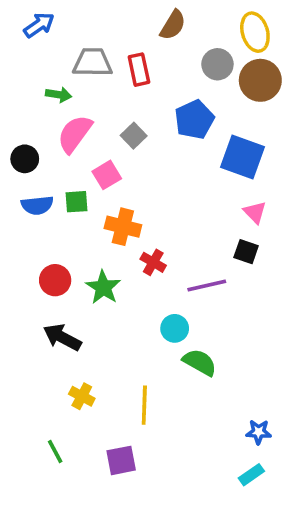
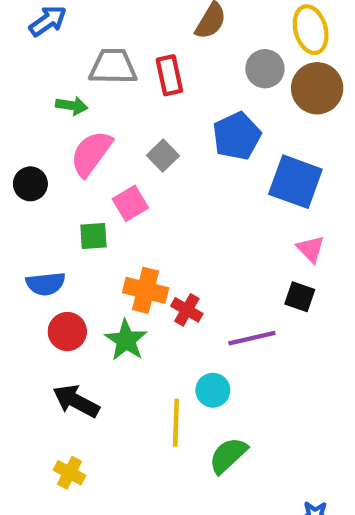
blue semicircle: (37, 205) -> (46, 284), moved
orange cross: (123, 227) -> (146, 290), moved
green semicircle: (200, 362) -> (228, 455), moved, turned -72
yellow cross: (82, 396) -> (70, 473), moved
yellow line: (144, 405) -> (176, 423), moved

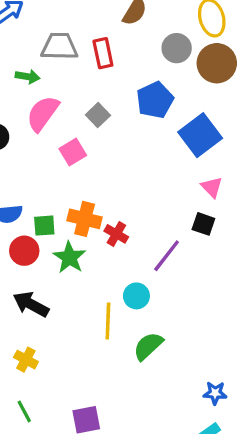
blue square: (295, 182) -> (200, 135), turned 33
green square: (93, 236) -> (44, 226), moved
purple line: (252, 338) -> (167, 256), turned -39

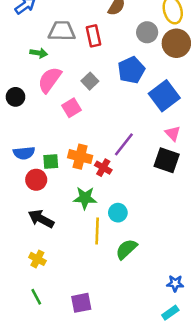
black square: (203, 224) -> (167, 160), size x1.5
purple line: (167, 256) -> (124, 144), moved
green star: (69, 257) -> (85, 198), moved, turned -30

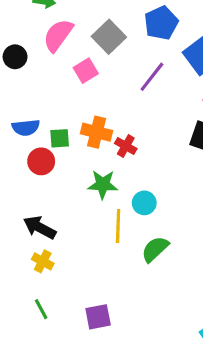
gray square: (90, 81) -> (109, 37), size x1.5
purple line: (124, 144) -> (152, 77), moved
black arrow: (41, 219) -> (40, 228), moved

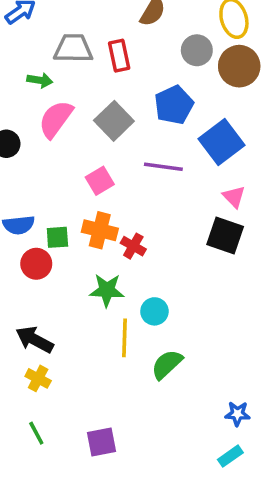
pink square: (86, 71) -> (100, 181), moved
purple line: (152, 77) -> (163, 167), turned 60

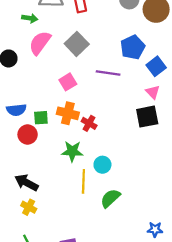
blue pentagon: (174, 105) -> (133, 47), moved
blue square: (222, 142) -> (156, 66), moved, size x0.7
black square: (225, 236) -> (147, 117), turned -30

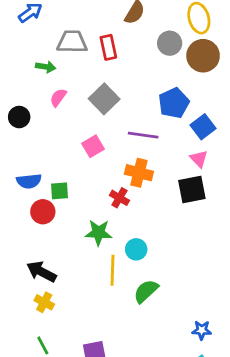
pink semicircle: (40, 43) -> (58, 98), size x0.6
orange cross: (68, 113) -> (139, 173), moved

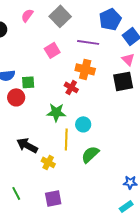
black arrow: (41, 272) -> (27, 145), moved
yellow cross: (44, 302) -> (48, 162), moved

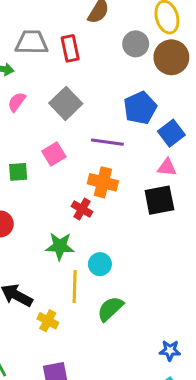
pink triangle: (128, 59) -> (167, 167), turned -40
green square: (28, 82) -> (18, 172), moved

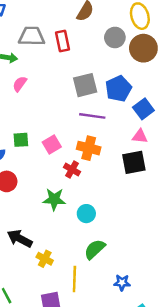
gray square: (66, 103) -> (85, 85), moved, turned 30
pink square: (54, 154) -> (52, 145), moved
yellow line: (75, 286) -> (74, 279), moved
blue star: (170, 350) -> (122, 283), moved

